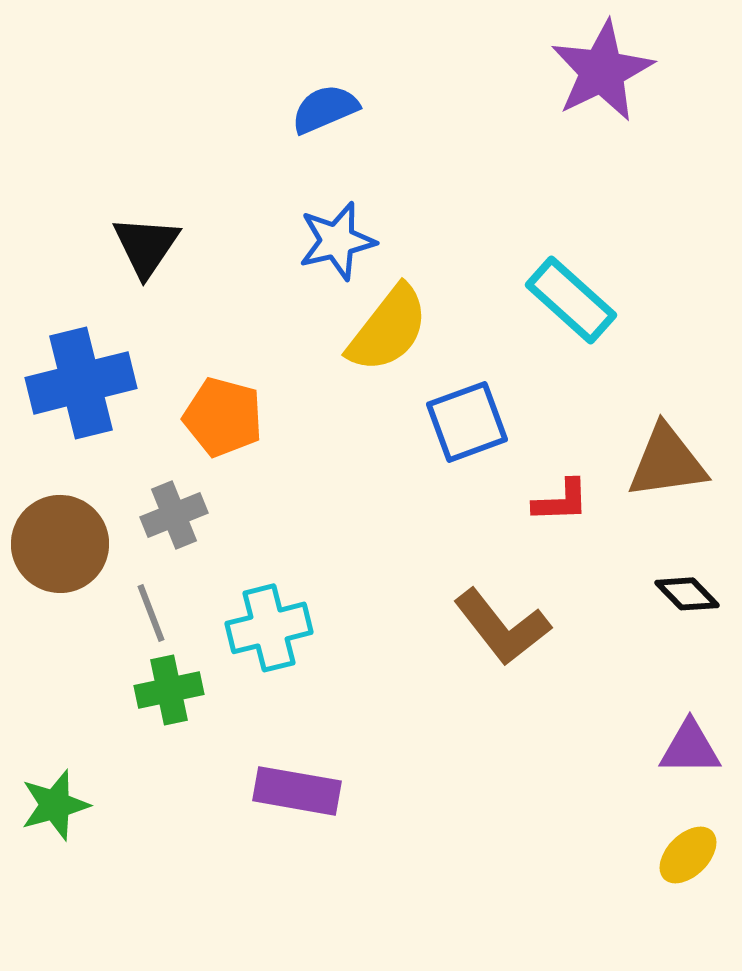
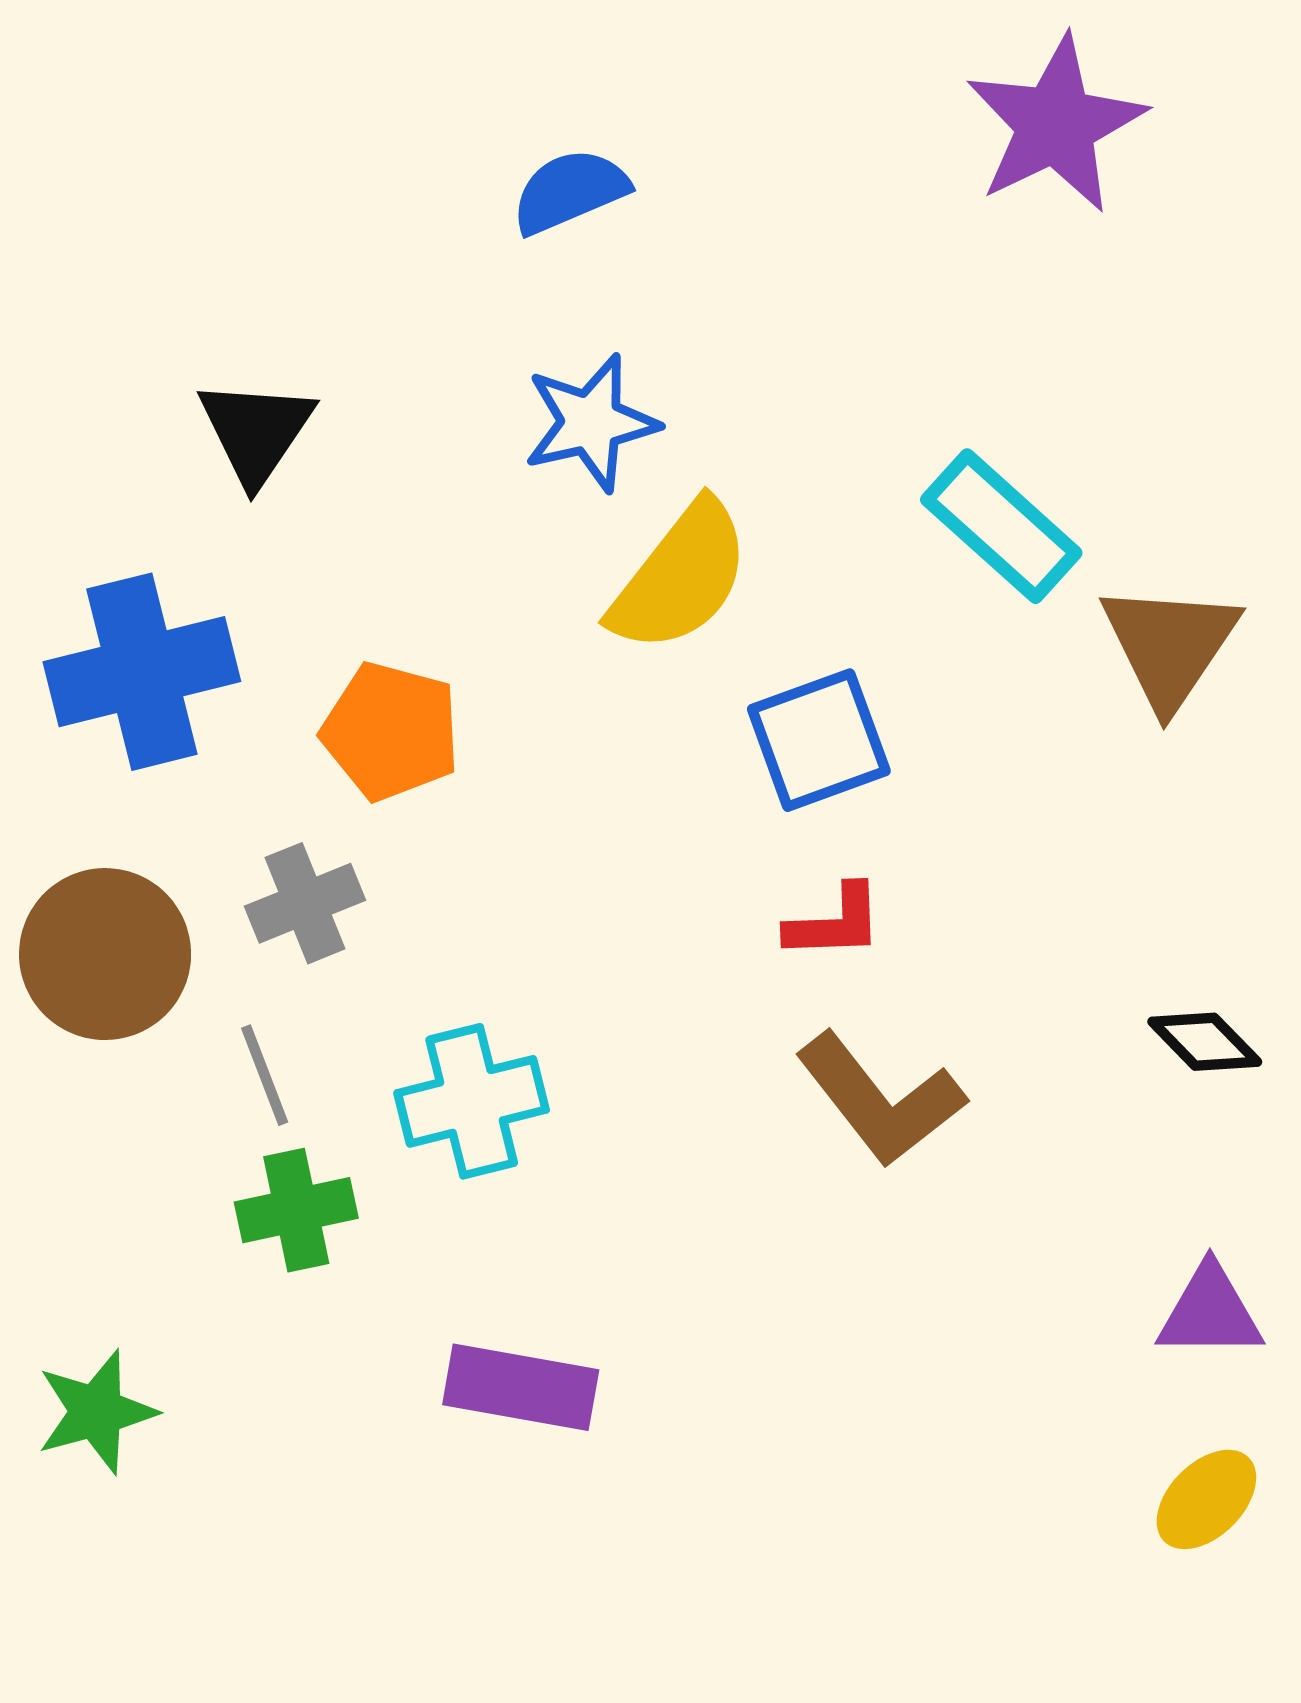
brown triangle: (667, 462) -> (1170, 645), moved, turned -48
red L-shape: (561, 501) -> (835, 922), moved

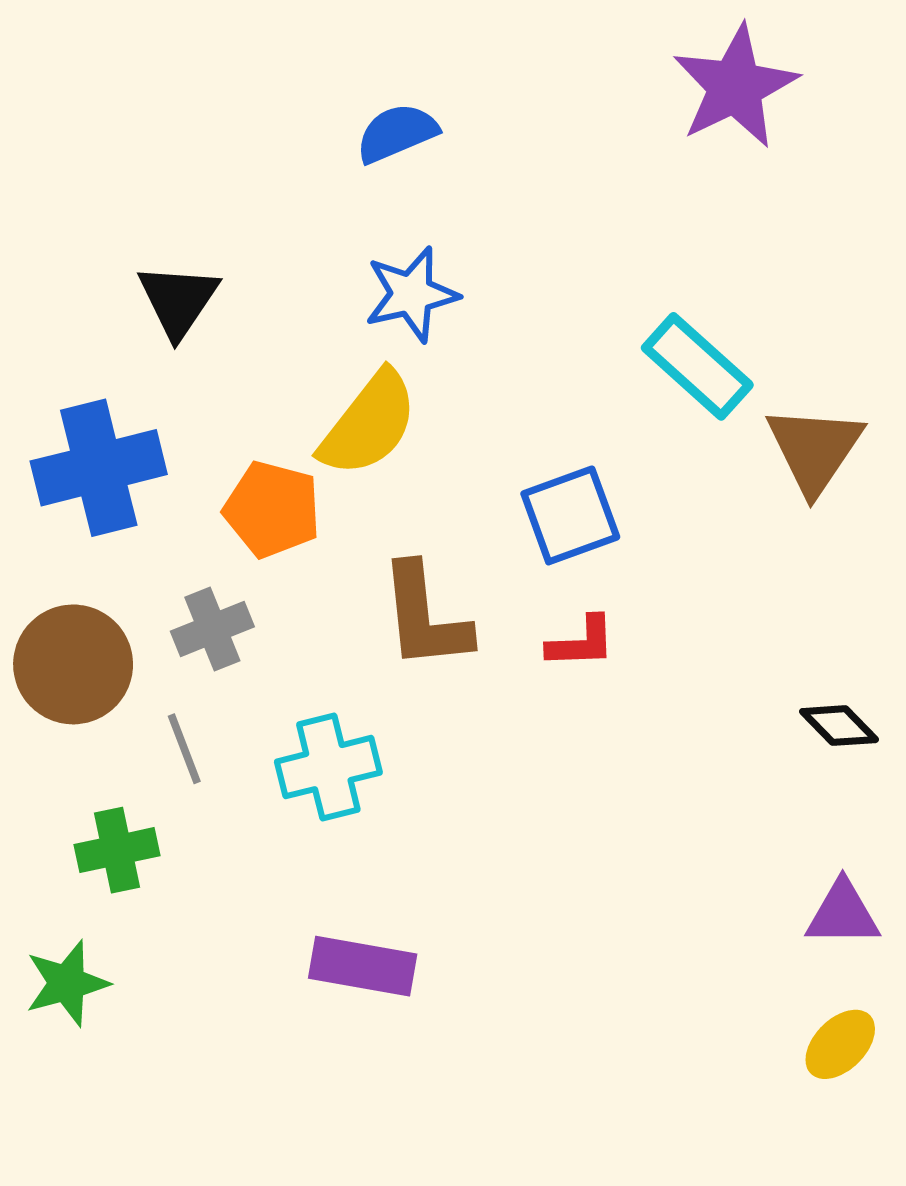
yellow semicircle: (680, 577) -> (369, 424), moved
brown L-shape: (880, 1100) -> (425, 617), moved, turned 32
green cross: (296, 1210) -> (117, 850), moved

